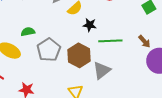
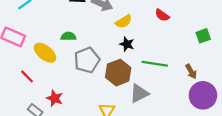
black star: (90, 25) -> (127, 44), moved

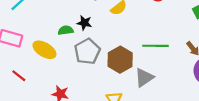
black star: (127, 44) -> (84, 23), moved
red line: (27, 76) -> (19, 76), moved

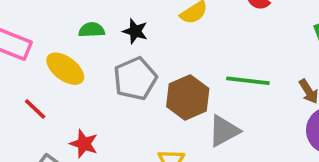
green semicircle: (66, 30) -> (92, 30), moved
red line: (19, 76) -> (35, 109), moved

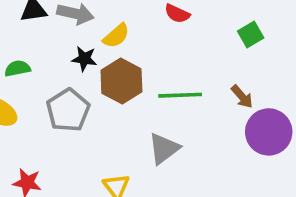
black star: (135, 31) -> (84, 59), moved
brown hexagon: (188, 97) -> (121, 81), moved

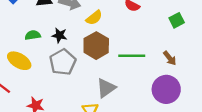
black star: (84, 59) -> (59, 35), moved
purple circle: (269, 132) -> (166, 89), moved
gray triangle: (164, 148) -> (106, 88), moved

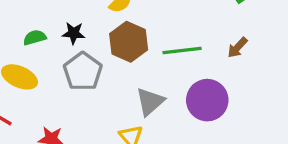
brown arrow: (170, 58) -> (237, 48), turned 88
purple circle: (166, 89) -> (207, 100), moved

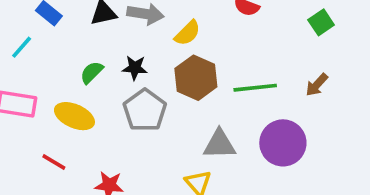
green semicircle: (35, 38) -> (92, 72), turned -30
gray triangle: (150, 102) -> (219, 144), turned 40

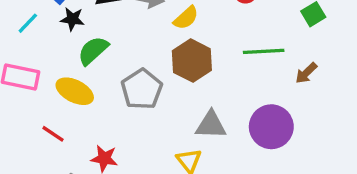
black star: (135, 68) -> (72, 19), moved
green semicircle: (92, 72) -> (93, 51), size x1.4
green line: (255, 88) -> (264, 51), moved

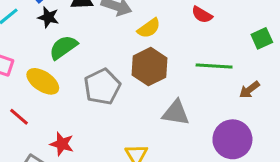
gray triangle: (211, 125) -> (176, 113), moved
purple circle: (271, 127) -> (232, 139), moved

